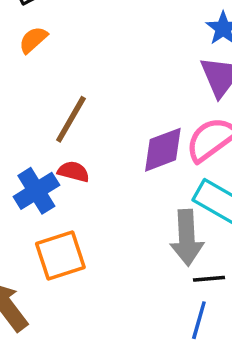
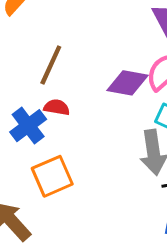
purple diamond: (163, 150) -> (128, 83), turned 36

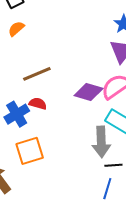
brown line: (51, 65) -> (37, 74), turned 36

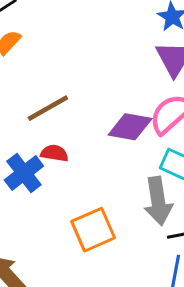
orange square: (30, 151) -> (93, 230), moved

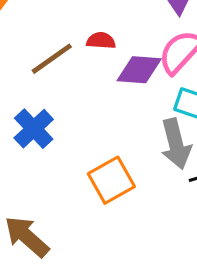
red semicircle: (54, 153) -> (101, 41), moved

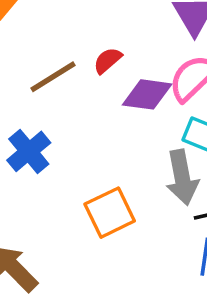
red semicircle: (101, 41) -> (108, 60), turned -48

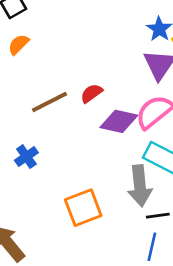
blue cross: (29, 151) -> (26, 157), size x0.7

